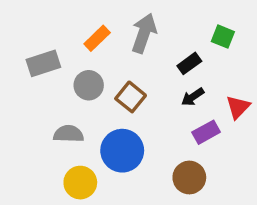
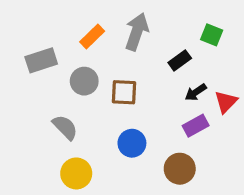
brown square: (131, 97) -> (124, 92), turned -36
black arrow: (193, 97) -> (196, 92), moved
gray semicircle: (69, 134) -> (65, 127), turned 44
blue circle: (122, 151) -> (132, 143), moved, size x0.7

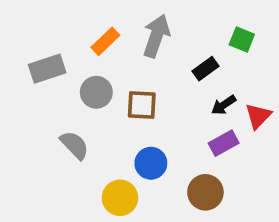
yellow circle: (76, 173) -> (120, 198), moved

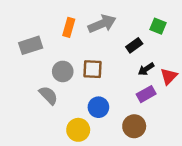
gray arrow: (156, 36) -> (102, 24), turned 48
orange rectangle: (105, 41) -> (69, 27), turned -30
gray circle: (96, 92) -> (63, 71), moved

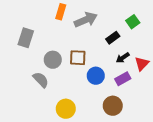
green square: (158, 26) -> (133, 22), turned 32
orange rectangle: (69, 27) -> (61, 12), moved
gray rectangle: (31, 45) -> (26, 38), turned -54
blue circle: (98, 107) -> (96, 76), moved

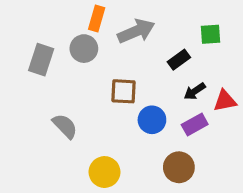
green square: (133, 22) -> (211, 34), turned 32
gray circle: (53, 60) -> (84, 49), moved
red triangle: (142, 64) -> (225, 101), turned 35

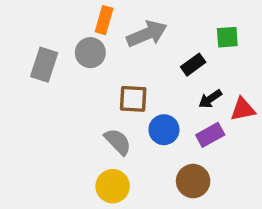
gray semicircle: (65, 126) -> (118, 142), moved

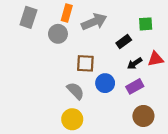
gray rectangle: (44, 65) -> (28, 17), moved
red triangle: (243, 109) -> (155, 59), moved
brown circle: (193, 181) -> (143, 116), moved

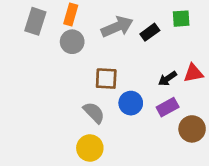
orange rectangle: (67, 13) -> (71, 14), moved
green square: (146, 24) -> (181, 19), moved
black rectangle: (124, 41) -> (150, 32), moved
brown circle: (143, 116) -> (192, 129), moved

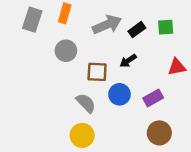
green square: (181, 19) -> (166, 27), moved
gray circle: (72, 42) -> (66, 51), moved
black arrow: (168, 79) -> (128, 61), moved
brown circle: (192, 129) -> (159, 133), moved

